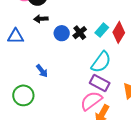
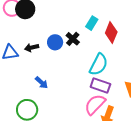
black arrow: (41, 19) -> (32, 48), moved
cyan rectangle: (102, 30) -> (92, 23), moved

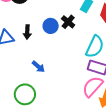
black arrow: (32, 48) -> (27, 32), turned -72

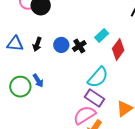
green circle: (25, 94) -> (20, 87), moved

